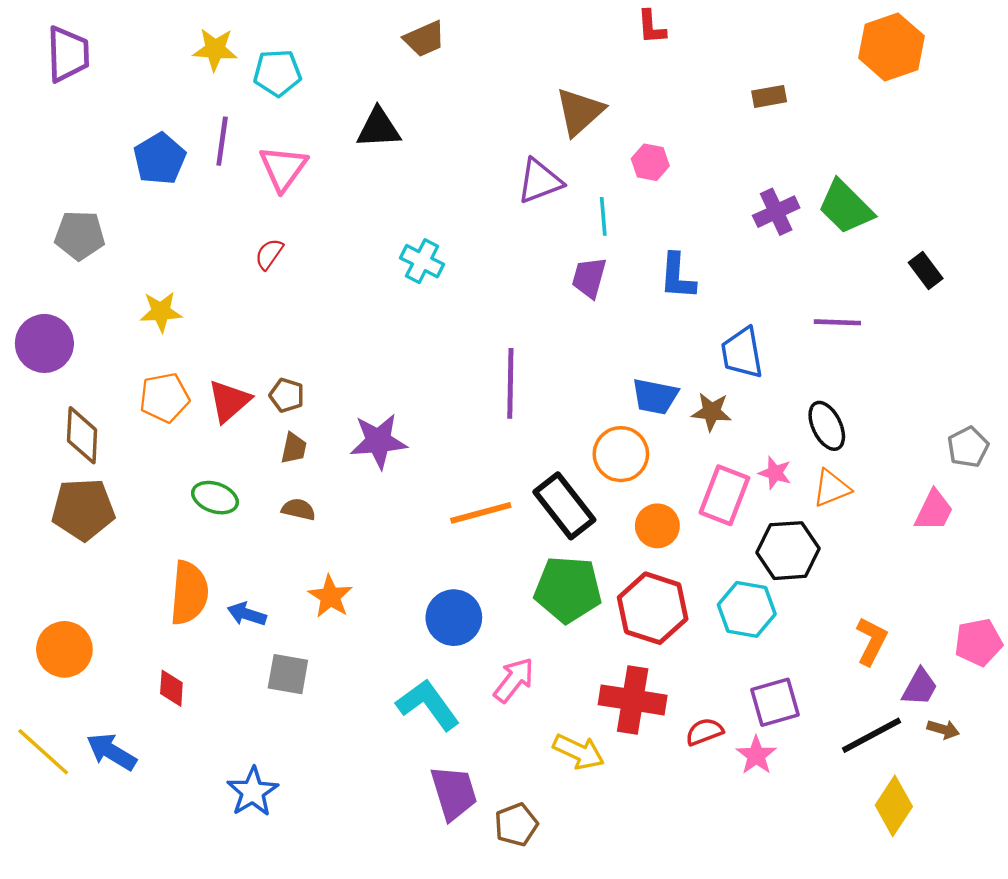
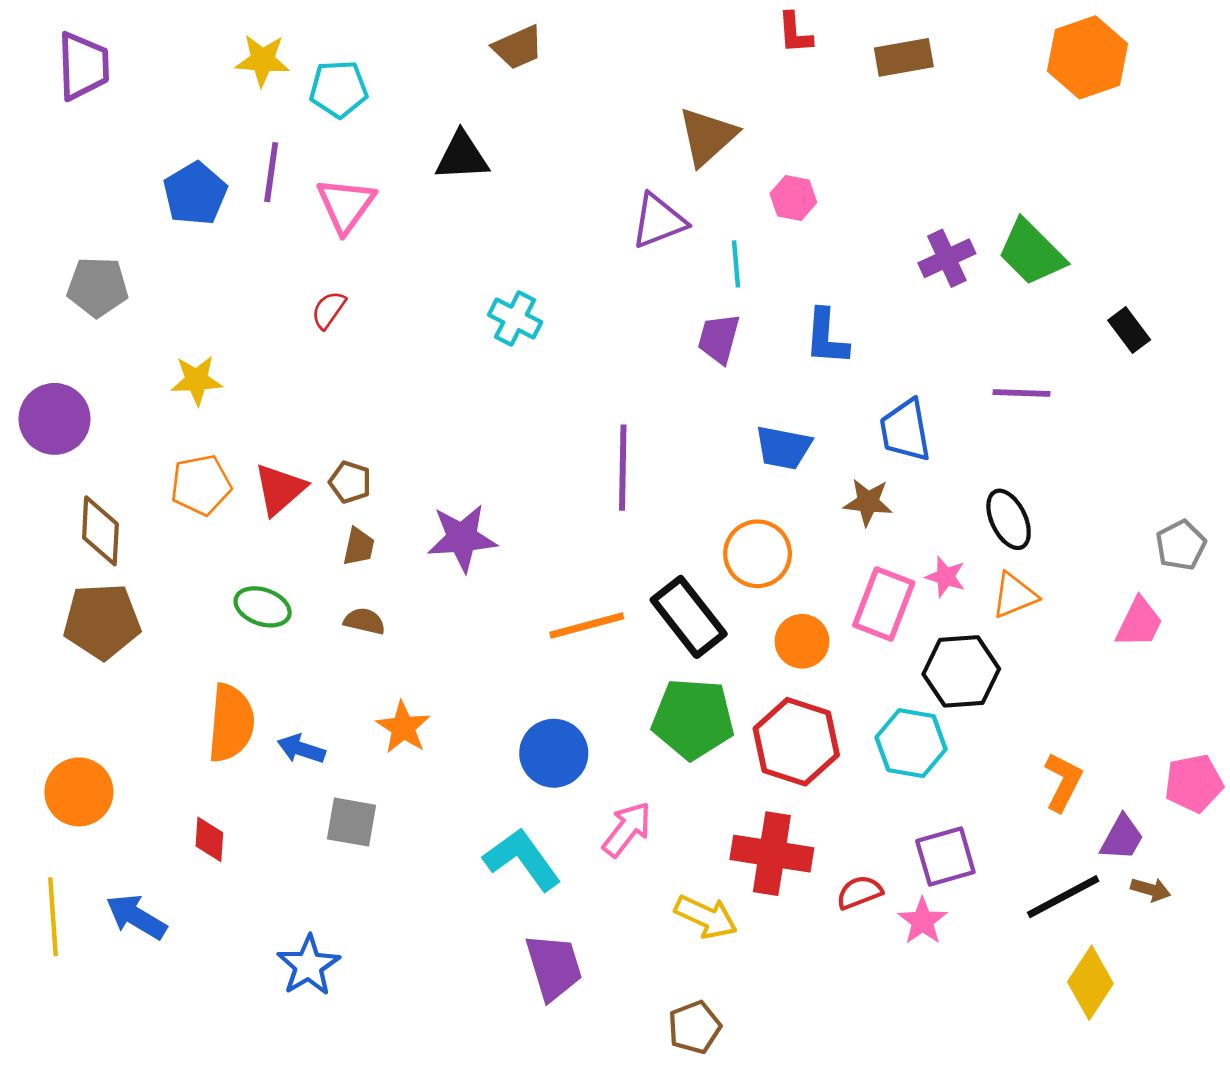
brown rectangle: (769, 96) -> (904, 57), moved, size x1.4
blue trapezoid: (655, 396) -> (783, 448), moved
yellow line: (43, 752) -> (53, 917), turned 44
brown pentagon: (516, 825) -> (694, 1027), moved

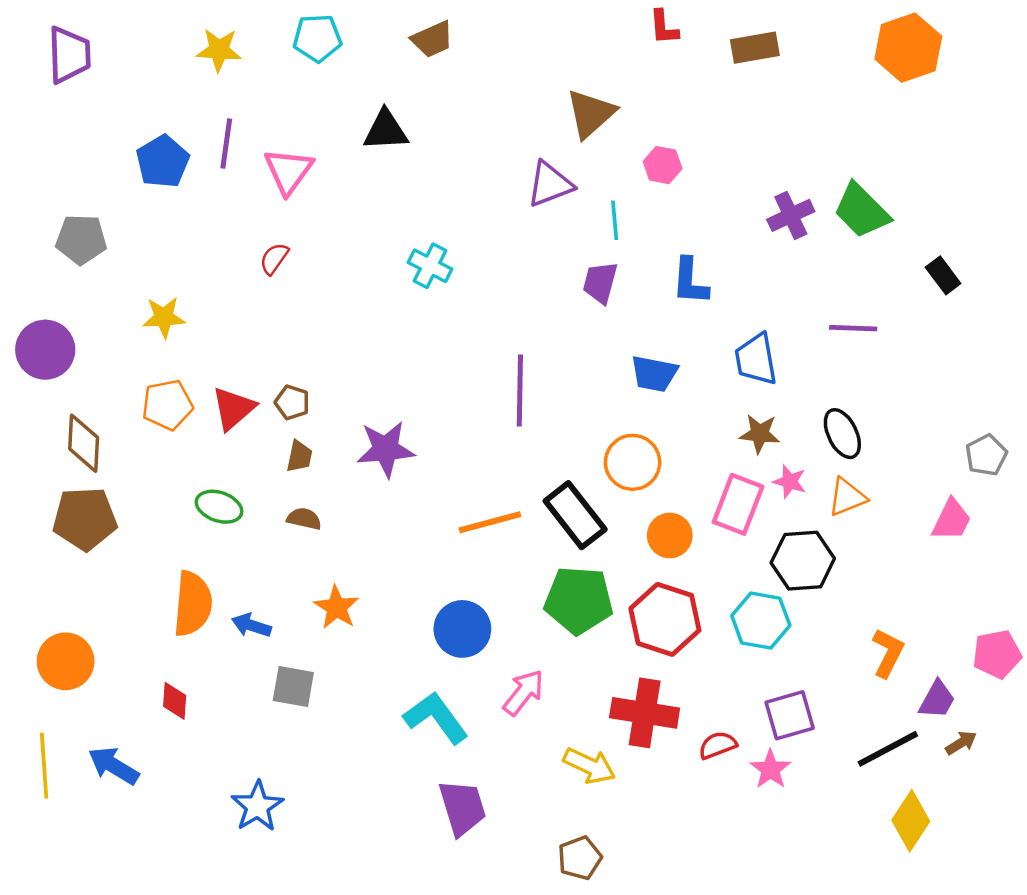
cyan pentagon: (339, 89) -> (317, 38), moved
brown star: (868, 502) -> (760, 434), moved
brown arrow: (1151, 889) -> (961, 743), turned -48

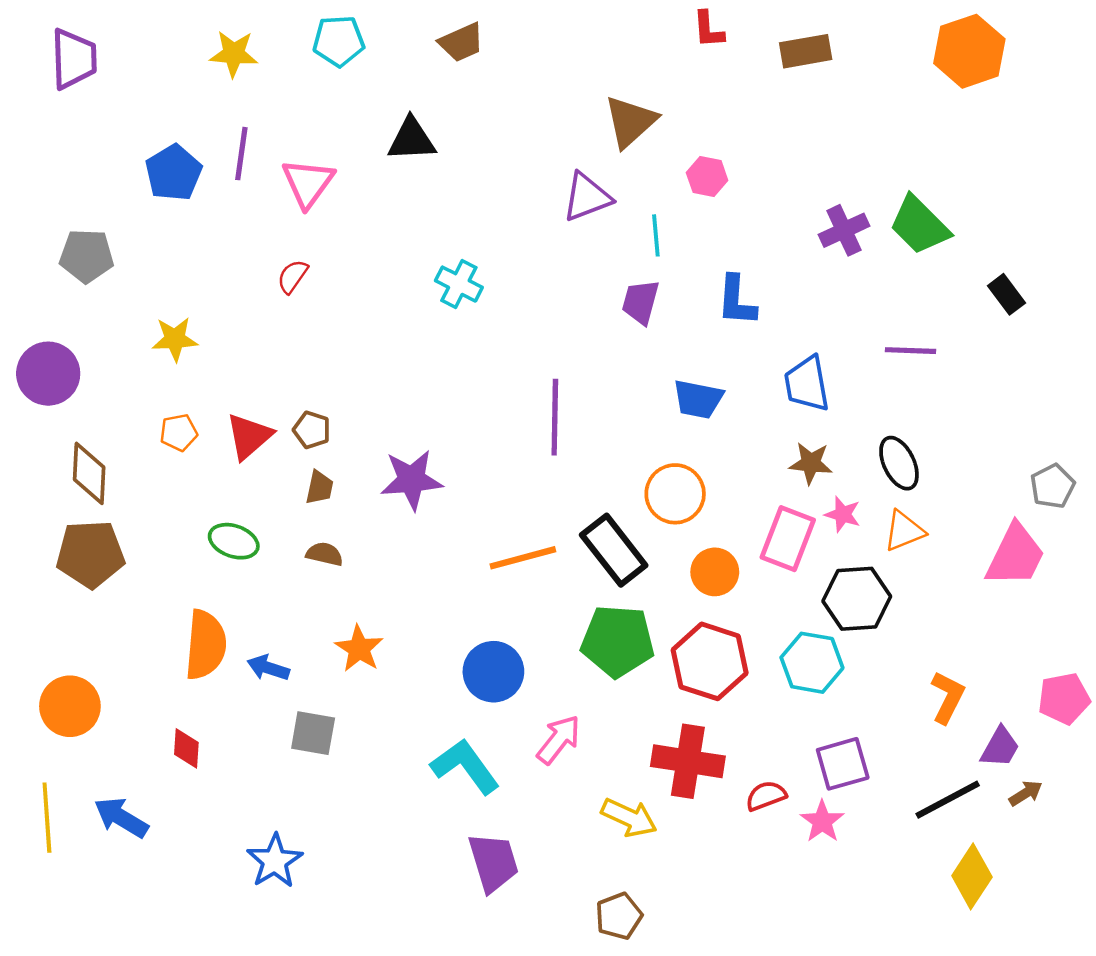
orange pentagon: (167, 405) -> (179, 432), size x0.7
pink trapezoid: (951, 520) -> (1015, 555), size x1.4

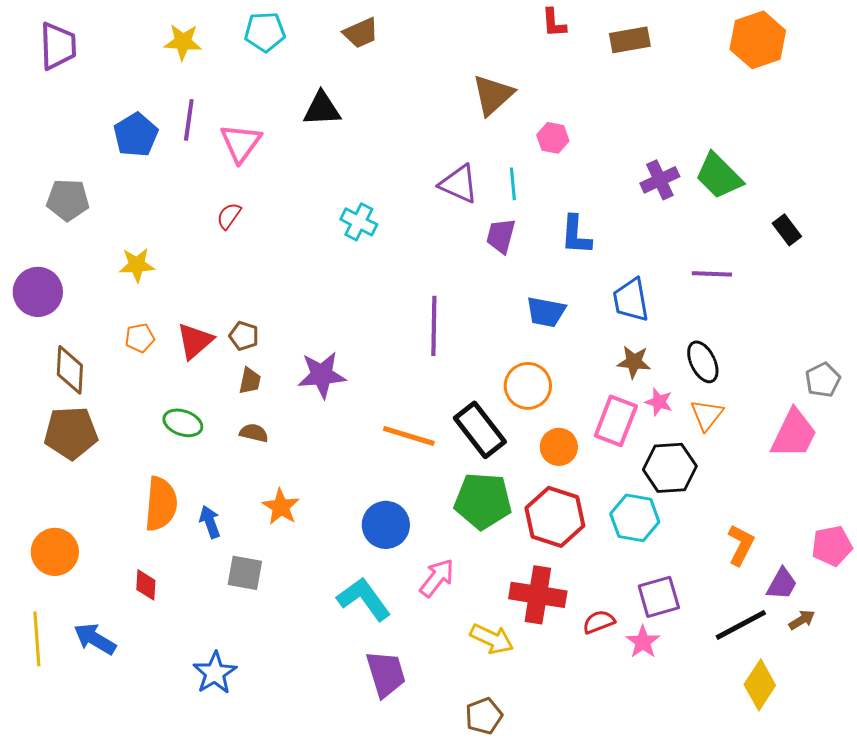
purple triangle: (587, 197) -> (459, 184), moved, turned 45
orange triangle: (904, 531) -> (707, 415), turned -30
orange line: (523, 558) -> (409, 436), turned 32
blue arrow: (268, 668) -> (210, 522), turned 52

